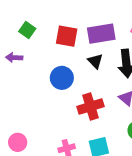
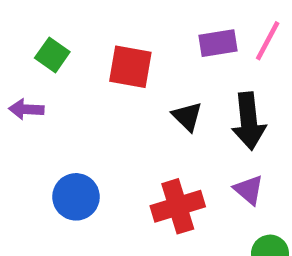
purple rectangle: (101, 34) -> (218, 43), moved, size x0.7
blue circle: (62, 78) -> (76, 197), moved

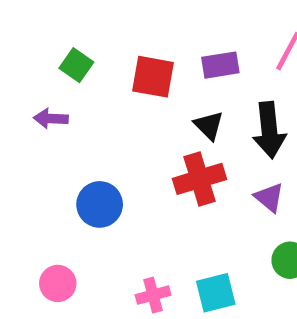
purple rectangle: (218, 43) -> (220, 65), moved
red cross: (178, 206) -> (199, 179), moved

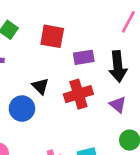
purple rectangle: (220, 65) -> (84, 57), moved
black triangle: (209, 125) -> (40, 86), moved

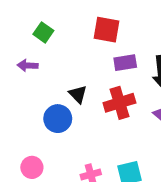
red square: (52, 36) -> (107, 30), moved

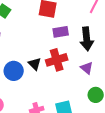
black triangle: (78, 94) -> (35, 64), moved

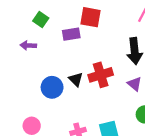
purple rectangle: (61, 32) -> (71, 34), moved

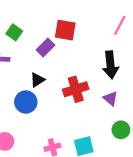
purple rectangle: (71, 34) -> (45, 47), turned -36
black triangle: (76, 79) -> (37, 80), moved, turned 42

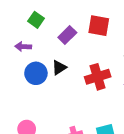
red square: (65, 30) -> (99, 26), moved
blue circle: (26, 102) -> (36, 73), moved

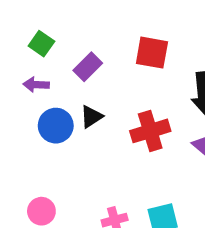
green square: (36, 20) -> (41, 44), moved
purple rectangle: (67, 35) -> (88, 67), moved

